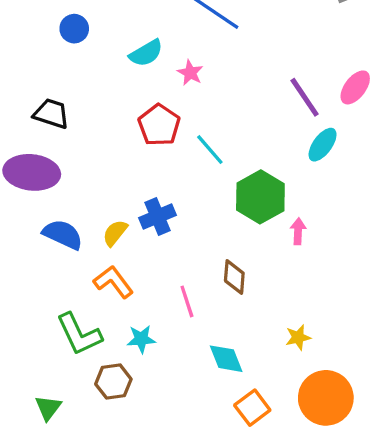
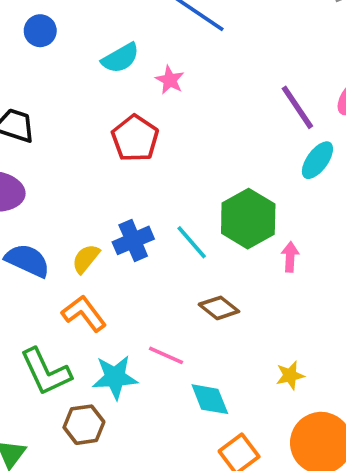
cyan line: (210, 150) -> (192, 242), moved
brown diamond: (234, 277) -> (219, 308), turned -56
pink line: (187, 301) -> (166, 355), moved, turned -48
cyan star: (141, 339) -> (115, 377), size x1.4

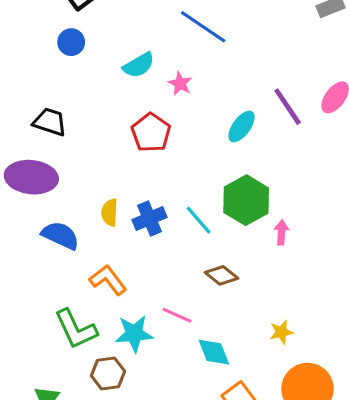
cyan ellipse: (317, 160) -> (242, 127), moved
yellow semicircle: (86, 259) -> (110, 212), moved, turned -36

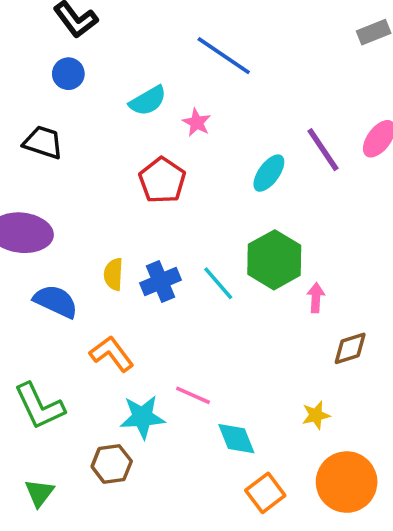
black trapezoid: (50, 122) -> (43, 142), moved
brown diamond: (222, 275) -> (350, 348), moved, turned -56
green L-shape: (76, 329) -> (39, 406), moved

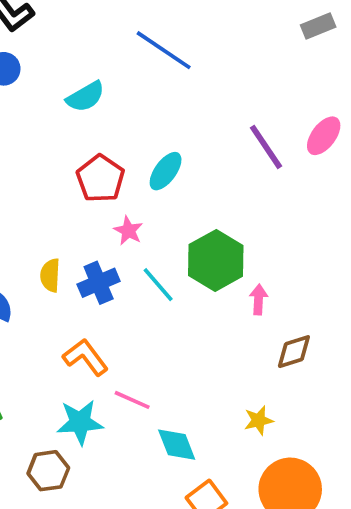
pink star: (197, 122) -> (128, 231), moved
cyan ellipse: (269, 173) -> (166, 171), moved
orange L-shape: (112, 354) -> (86, 357), moved

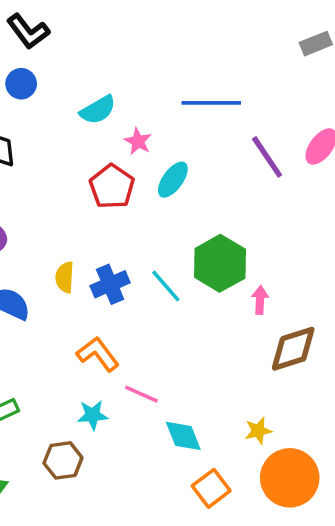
blue line: (164, 50) -> (211, 103), moved, turned -34
pink star: (128, 231) -> (138, 141), moved
brown diamond: (294, 352) -> (293, 349), size x1.4
yellow star: (259, 420) -> (258, 431), moved
cyan star: (80, 422) -> (93, 415), size x0.7

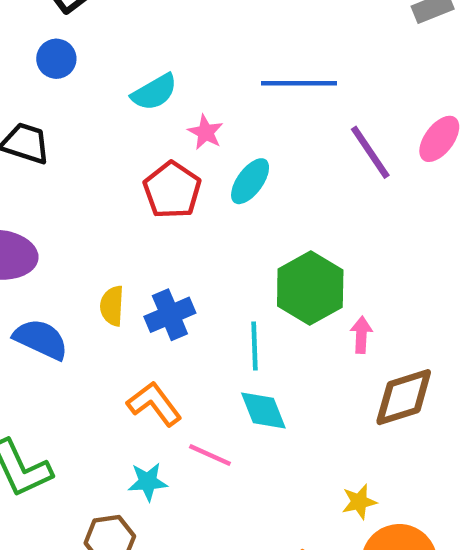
cyan line: (166, 286) -> (255, 346), moved, turned 39
cyan diamond: (183, 436) -> (263, 410), moved

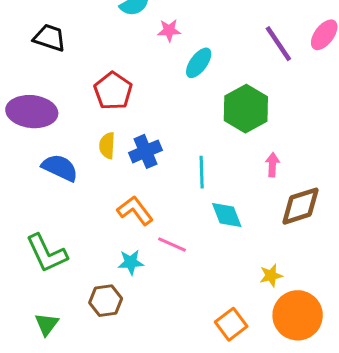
pink star: (206, 132) -> (169, 30), turned -30
red pentagon: (172, 190) -> (113, 91), moved
green hexagon: (310, 288) -> (246, 109), moved
cyan diamond: (263, 410) -> (227, 215), moved

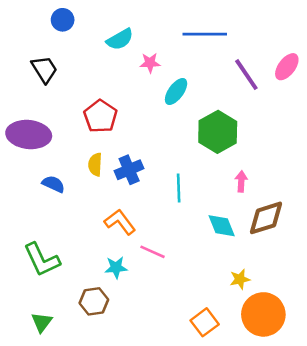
black trapezoid: (50, 38) -> (44, 69), turned 40
blue semicircle: (60, 168) -> (53, 184), size x0.7
cyan diamond: (227, 215) -> (222, 226), moved

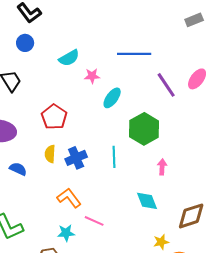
cyan line: (179, 188) -> (114, 157), moved
brown diamond: (266, 218) -> (191, 216), moved

